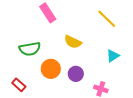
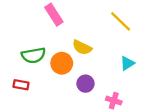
orange circle: (51, 69) -> (62, 63), moved
red rectangle: (19, 85) -> (21, 85), moved, turned -32

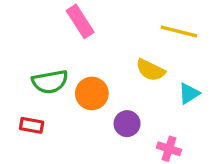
yellow line: (121, 21) -> (179, 31), turned -30
yellow semicircle: (82, 47) -> (150, 70), moved

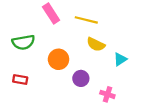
yellow line: (179, 31) -> (86, 20), moved
green semicircle: (50, 82) -> (23, 42), moved

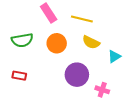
orange circle: (59, 59) -> (57, 43), moved
purple circle: (81, 78) -> (77, 75), size x1.5

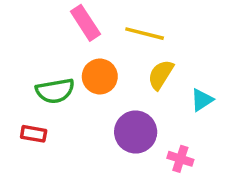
green semicircle: (22, 40) -> (55, 91), moved
yellow semicircle: (91, 42) -> (161, 75), turned 96

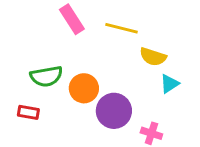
yellow semicircle: (161, 75) -> (153, 57), moved, turned -104
orange circle: (100, 76) -> (84, 88), moved

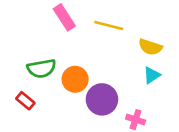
yellow semicircle: (153, 57) -> (150, 47), moved
red rectangle: (28, 112) -> (25, 101), turned 30

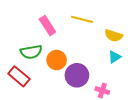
pink rectangle: (64, 17) -> (47, 25), moved
red rectangle: (25, 101) -> (19, 76), size x1.5

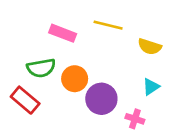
pink rectangle: (47, 25) -> (63, 33), turned -36
cyan triangle: (115, 57) -> (151, 87), moved

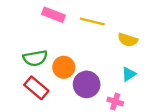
pink rectangle: (63, 33) -> (53, 15), moved
red rectangle: (25, 100) -> (36, 88), moved

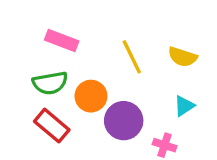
pink rectangle: (53, 15) -> (62, 41), moved
yellow line: (92, 22) -> (132, 57), moved, turned 50

